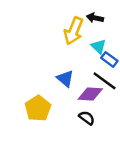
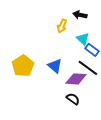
yellow arrow: (74, 31) -> (62, 26), size x0.6
yellow pentagon: (38, 108) -> (23, 66), moved

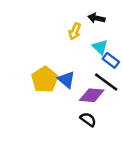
yellow pentagon: (23, 66) -> (45, 80), moved

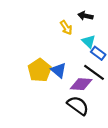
yellow arrow: (75, 31) -> (66, 28), turned -56
black semicircle: (88, 119) -> (78, 106), size x1.5

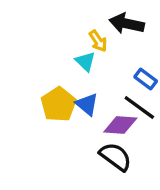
black arrow: (85, 16) -> (127, 24), size x1.5
cyan triangle: (89, 41) -> (85, 62), moved

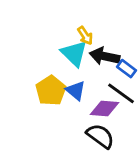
black arrow: (127, 24) -> (104, 56), moved
cyan triangle: (85, 62) -> (74, 53), size x1.5

